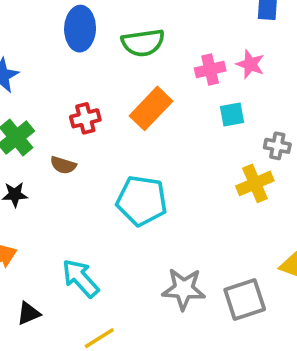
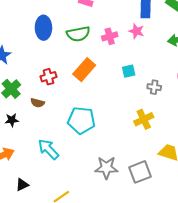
pink star: (250, 64) -> (136, 31), moved
pink cross: (210, 69) -> (110, 36), moved
yellow cross: (255, 183) -> (144, 119), moved
cyan arrow: (80, 278) -> (48, 149), moved

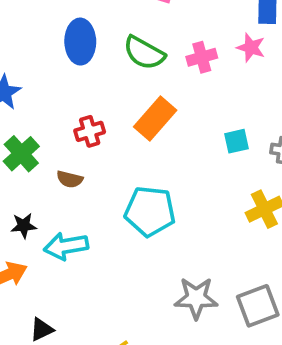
green semicircle: (78, 34) -> (144, 53), turned 40
cyan square: (129, 71) -> (237, 141), moved
black star: (12, 120) -> (24, 226), moved
cyan arrow: (48, 149) -> (66, 246), moved, turned -55

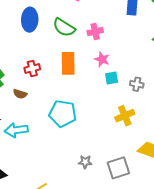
pink star: (251, 48) -> (102, 59), moved
orange rectangle: (155, 118) -> (68, 63), turned -45
gray star: (196, 298) -> (85, 162), size x0.6

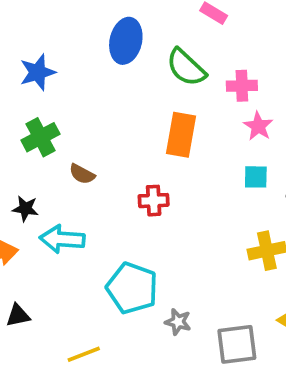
pink star: (102, 59) -> (258, 126), moved
red cross: (32, 69) -> (154, 201), moved
cyan pentagon: (63, 114) -> (132, 288), moved

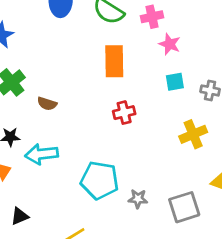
red cross: (154, 201) -> (124, 113), moved

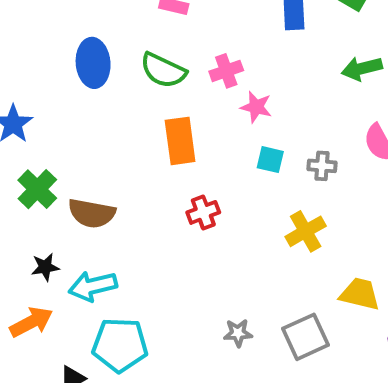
cyan square: (175, 82) -> (270, 160), turned 30
brown semicircle: (47, 104) -> (92, 213), size x1.6
cyan pentagon: (100, 180) -> (120, 345), moved

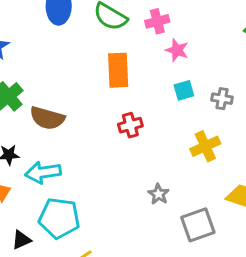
cyan square: (270, 160) -> (184, 90), turned -35
gray star: (238, 333) -> (159, 194), moved, turned 30

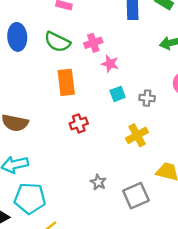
gray star: (159, 194) -> (98, 182), moved

